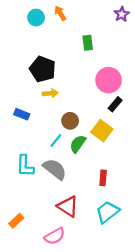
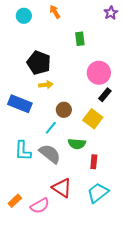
cyan circle: (36, 18) -> (24, 16), moved
blue rectangle: (22, 114) -> (20, 104), size x1.6
green semicircle: (78, 144) -> (77, 144), moved, turned -120
pink semicircle: (55, 236) -> (40, 206), moved

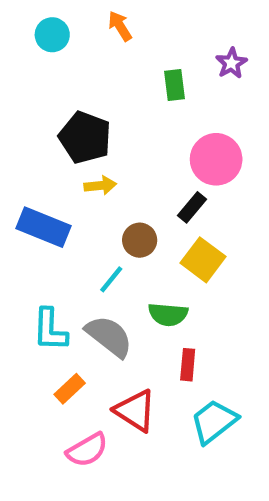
purple star: (111, 13) -> (231, 63), moved
black rectangle: (105, 95) -> (192, 207), moved
red rectangle: (94, 162) -> (188, 365), moved
orange rectangle: (15, 201) -> (70, 389), moved

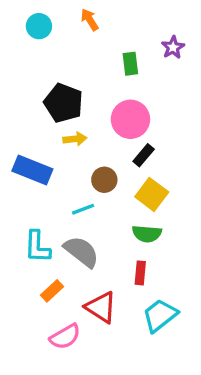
pink circle: (216, 159) -> (130, 119), moved
cyan line: (111, 279) -> (83, 209), turned 30
green semicircle: (168, 314) -> (147, 234), moved

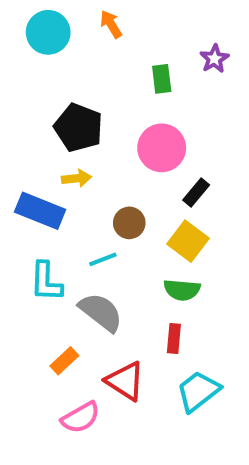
cyan circle: (39, 26) -> (48, 32), size x1.4
yellow arrow: (75, 139) -> (77, 178), moved
black rectangle: (144, 155) -> (196, 192), moved
cyan L-shape: (37, 247) -> (46, 282), moved

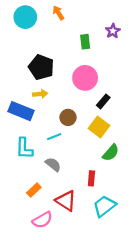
green semicircle: (182, 290) -> (111, 153), moved, turned -54
gray semicircle: (101, 312) -> (53, 164), size x0.7

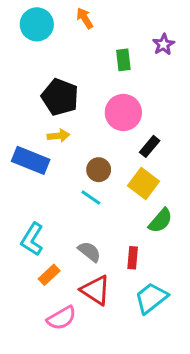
cyan line: (54, 137) -> (91, 197), moved, turned 56
cyan L-shape: (24, 148) -> (32, 239), moved, turned 30
gray semicircle: (53, 164) -> (89, 252), moved

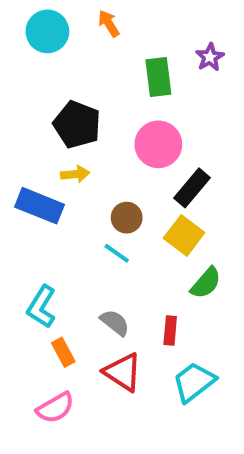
green rectangle: (123, 60) -> (158, 77), size x1.4
black rectangle: (150, 146) -> (192, 188), size x1.4
orange rectangle: (49, 275) -> (63, 352), turned -75
pink semicircle: (62, 318) -> (55, 408), moved

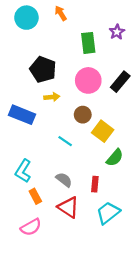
yellow arrow: (75, 174) -> (52, 97), moved
black rectangle: (192, 188) -> (120, 82), moved
brown circle: (127, 218) -> (83, 115), moved

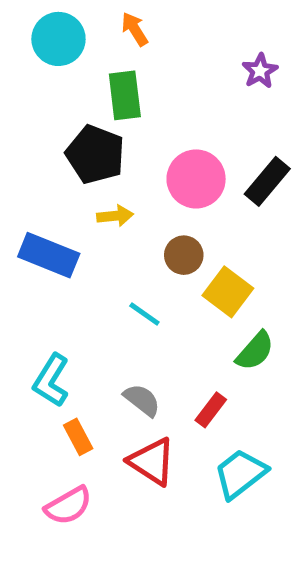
green rectangle: (88, 43) -> (125, 95), moved
red rectangle: (95, 184) -> (211, 410), turned 32

